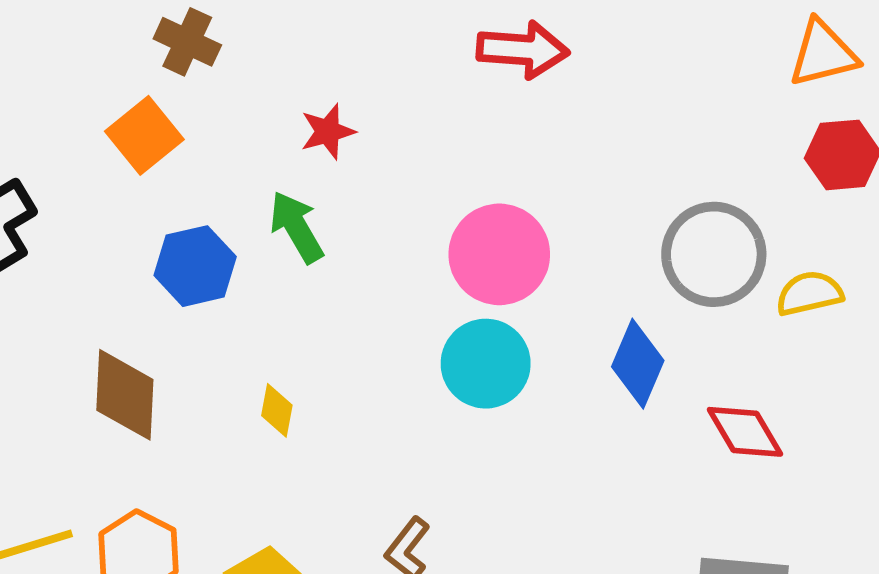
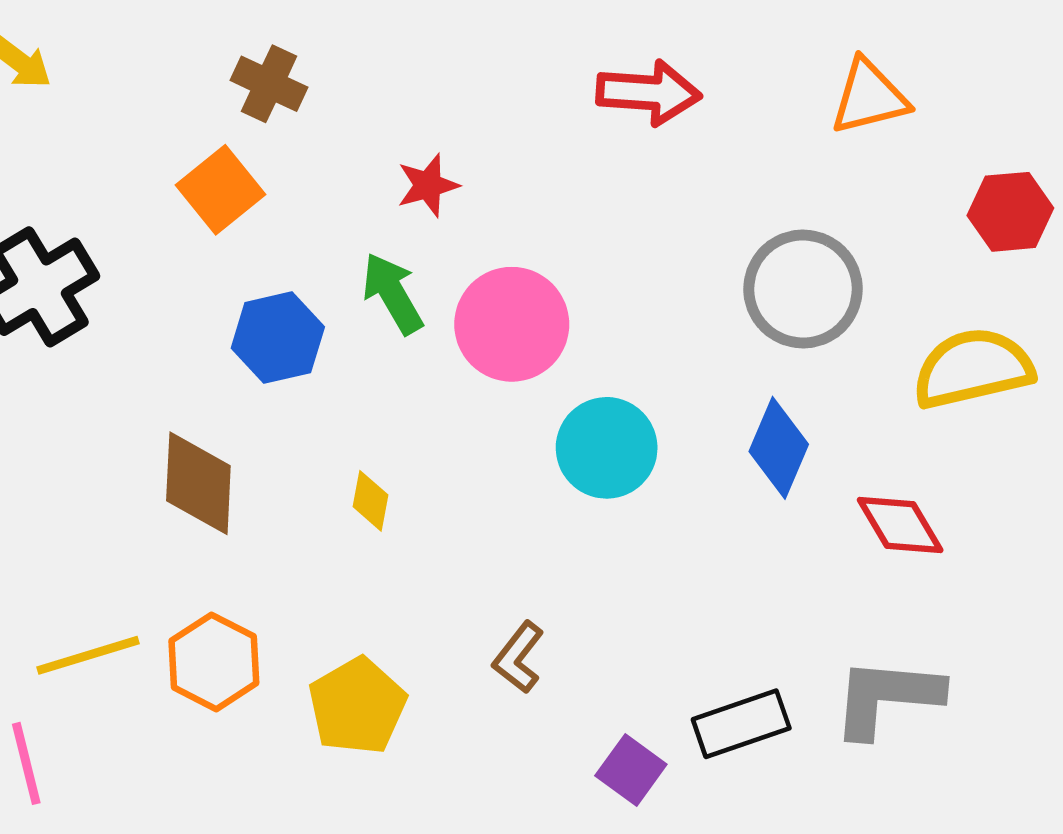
orange triangle: (823, 54) -> (869, 97), moved
pink circle: (499, 254) -> (512, 324), moved
gray circle: (714, 254) -> (803, 289), moved
yellow semicircle: (809, 293) -> (973, 368), size x1.6

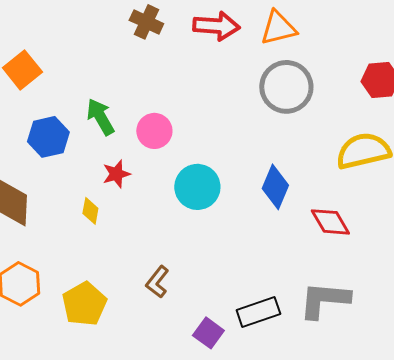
brown cross: (269, 84) -> (146, 22), moved
orange triangle: (869, 97) -> (278, 28), moved
red star: (428, 185) -> (116, 174), moved
gray circle: (803, 289) -> (286, 87), moved
pink circle: (512, 324) -> (154, 131), size x0.7

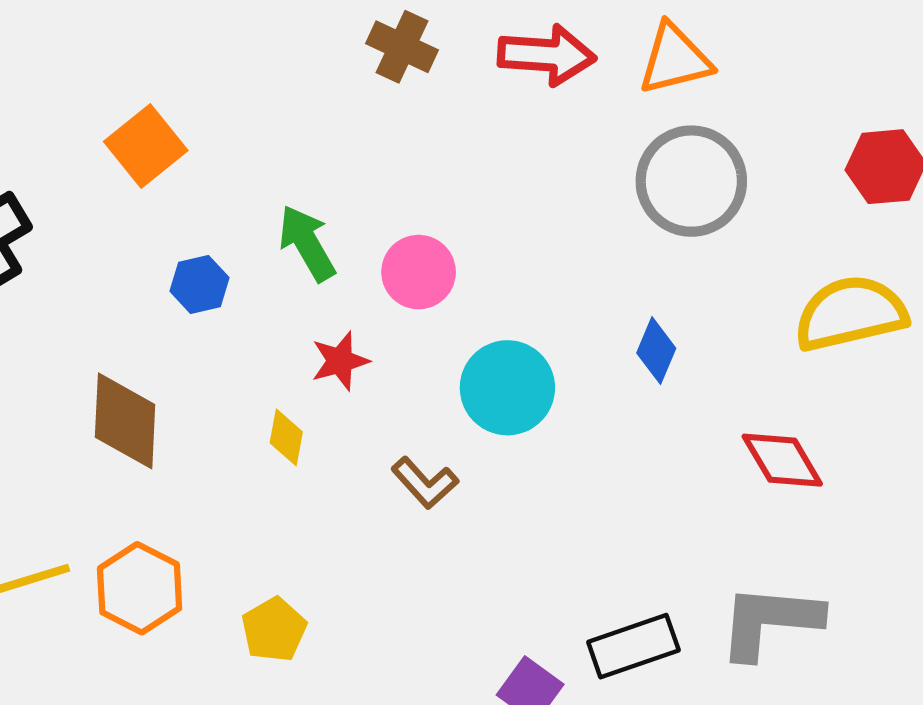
blue hexagon: (48, 137) -> (199, 284), size x0.7
blue diamond: (275, 187) -> (656, 351), moved, size x0.7
brown L-shape: (157, 282) -> (425, 483), moved, turned -80
yellow pentagon: (84, 304) -> (274, 630), size x0.7

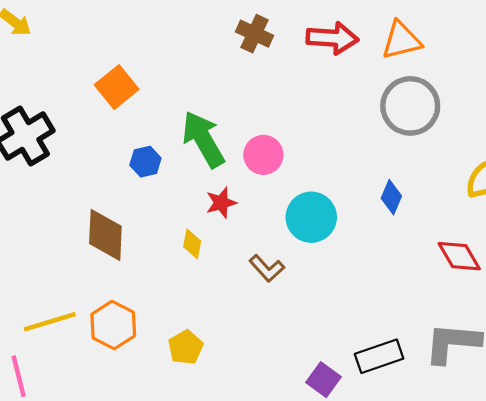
green arrow: (307, 243) -> (203, 139), size x1.4

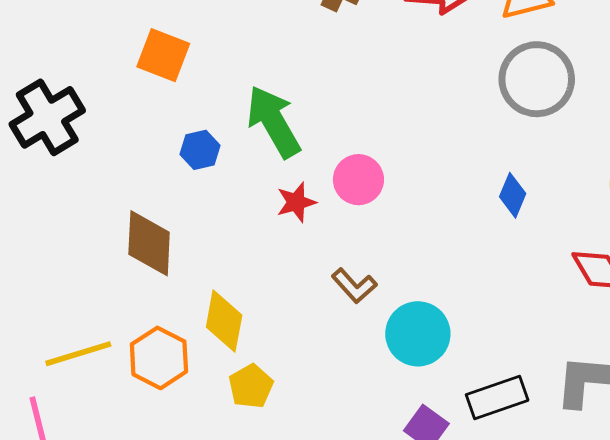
orange square: (117, 87) -> (163, 55), turned -30
pink circle: (263, 155) -> (358, 180), moved
cyan circle: (311, 217) -> (418, 334), moved
yellow diamond: (192, 244) -> (224, 321), moved, size x1.6

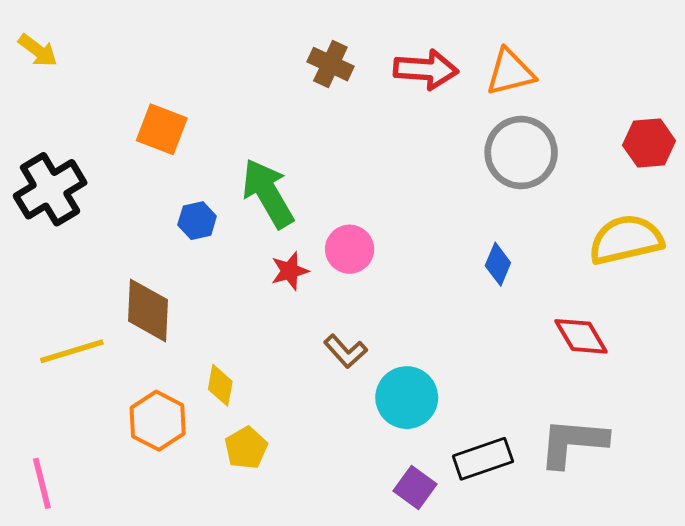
yellow diamond: (224, 321) -> (220, 385), size x0.7
yellow line: (78, 354) -> (72, 351), moved

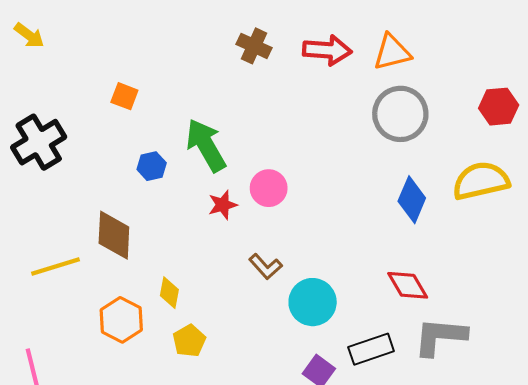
orange square: (162, 129) -> (124, 96), size x0.7
blue diamond: (498, 264) -> (412, 200), moved, size x1.4
red diamond: (581, 336) -> (408, 285), moved

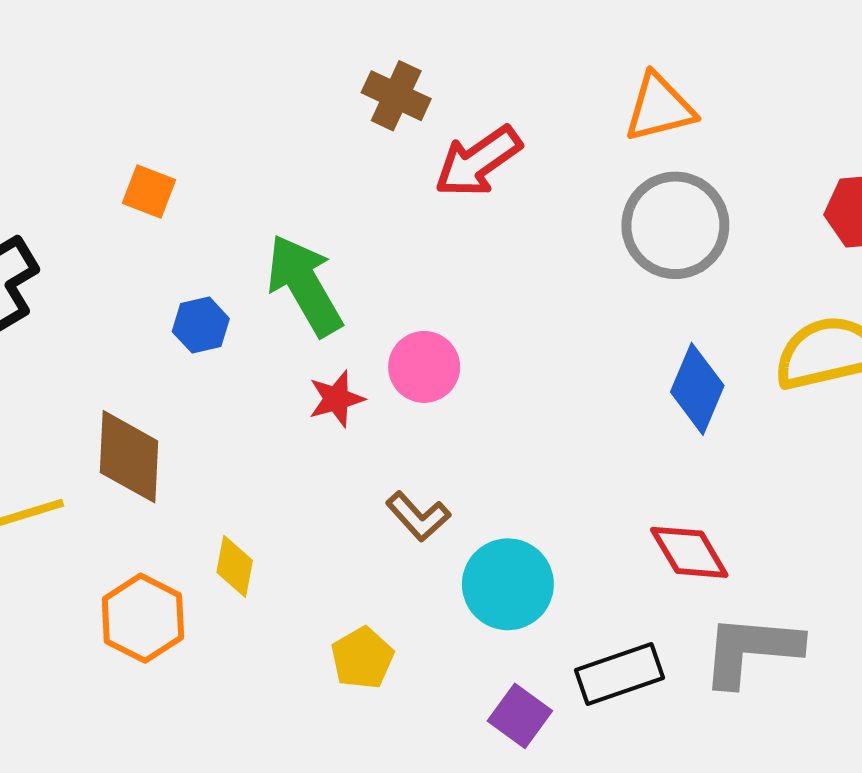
red arrow: (327, 50) -> (478, 162), moved, turned 141
yellow pentagon: (189, 341) -> (362, 658), moved

